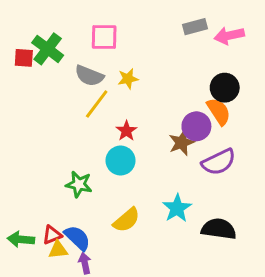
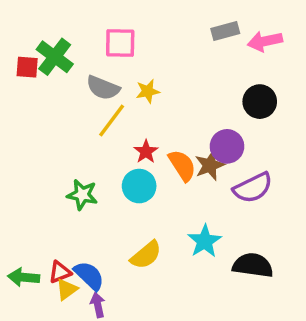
orange semicircle: (219, 111) -> (182, 165), moved
green star: (79, 184) -> (82, 195), moved
yellow triangle: (58, 250) -> (67, 289), turned -30

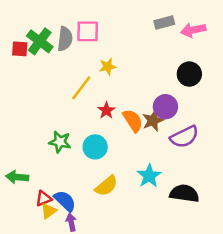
gray semicircle: (103, 88) -> (65, 39), moved, turned -105
cyan circle: (139, 186) -> (95, 147), moved
green arrow: (24, 277) -> (17, 177), moved

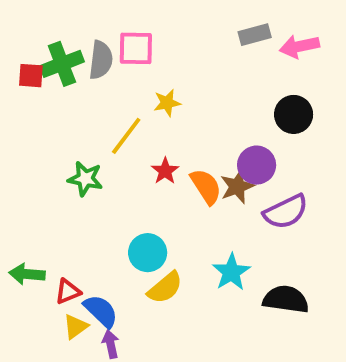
green cross: (40, 41) -> (62, 64), turned 32
green star: (60, 142) -> (85, 179), moved
cyan circle: (95, 147) -> (148, 253), moved
red triangle: (44, 198) -> (68, 292), moved

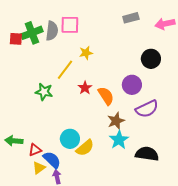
pink arrow: (299, 46) -> (165, 24), moved
brown star: (237, 186) -> (116, 121), moved
cyan circle: (148, 253) -> (70, 139), moved

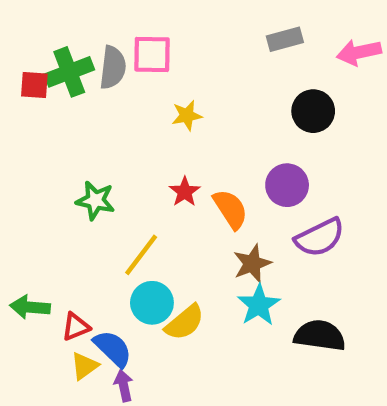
black circle: (151, 59) -> (313, 111), moved
yellow line: (65, 70) -> (141, 255), moved

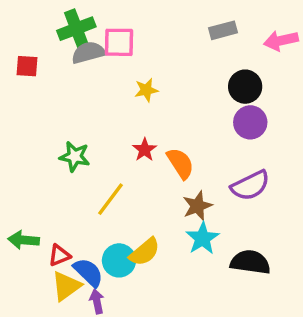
gray semicircle: (113, 68) -> (88, 52), turned -112
green cross: (69, 72) -> (76, 29), moved
purple circle: (287, 185) -> (250, 122), moved
cyan circle: (152, 303) -> (119, 260), moved
yellow triangle: (84, 366) -> (66, 286), size x1.4

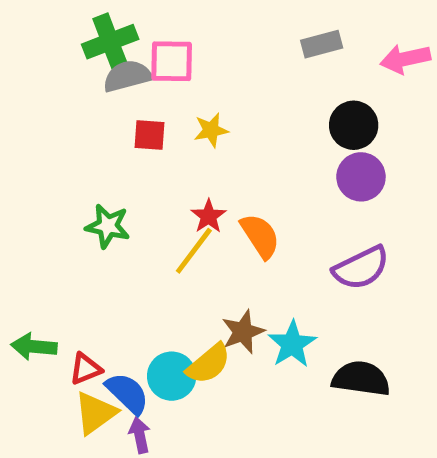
red square: (27, 66) -> (149, 135), moved
yellow line: (110, 199) -> (194, 251), moved
brown star: (197, 206) -> (243, 332), moved

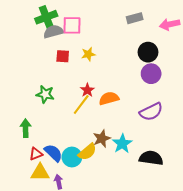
orange semicircle: (260, 236) -> (109, 98), turned -72
green arrow: (34, 347) -> (26, 128), moved, turned 84
blue semicircle: (127, 393) -> (53, 153), moved
yellow triangle: (95, 413) -> (40, 172), turned 36

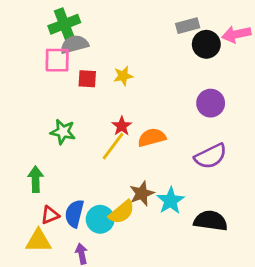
pink square: (72, 25) -> (57, 60), moved
black circle: (148, 52) -> (206, 44), moved
blue semicircle: (53, 153) -> (74, 214), turned -120
yellow triangle: (40, 172) -> (38, 241), moved

